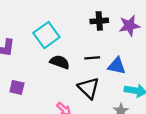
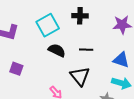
black cross: (99, 21) -> (80, 16), moved
blue triangle: (117, 66) -> (121, 60), moved

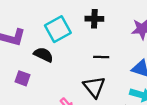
black semicircle: (57, 50) -> (43, 55), moved

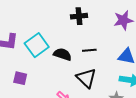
cyan square: (58, 29) -> (37, 45), moved
black semicircle: (43, 55) -> (62, 54), moved

